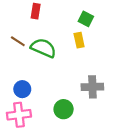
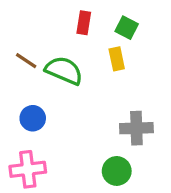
red rectangle: (36, 11) -> (84, 23), moved
blue circle: (22, 89) -> (33, 118), moved
green circle: (64, 109) -> (117, 171), moved

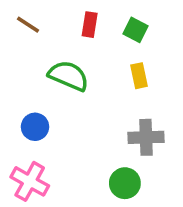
yellow rectangle: (117, 59) -> (139, 76), moved
brown line: (26, 61) -> (28, 25), moved
pink cross: (28, 169) -> (30, 181), turned 36

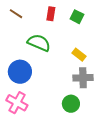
yellow rectangle: (139, 76) -> (79, 55), moved, turned -40
blue circle: (35, 127) -> (20, 72), size x1.5

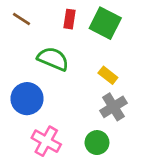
green square: (77, 17) -> (105, 23), size x1.6
gray cross: (83, 78) -> (113, 107), turned -30
pink cross: (17, 103) -> (46, 141), moved

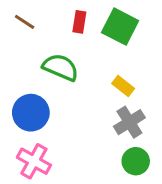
pink cross: (46, 141) -> (34, 161), moved
green circle: (97, 143) -> (136, 161), moved

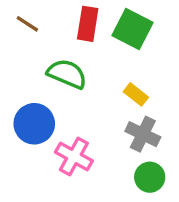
red rectangle: (79, 22) -> (88, 24), size x1.4
gray cross: (129, 122) -> (143, 134), turned -32
pink cross: (34, 161) -> (74, 156), moved

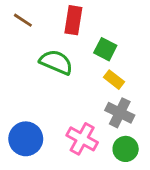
green square: (132, 29) -> (105, 49), moved, size x0.7
blue circle: (34, 124) -> (26, 139), moved
pink cross: (74, 156) -> (82, 139), moved

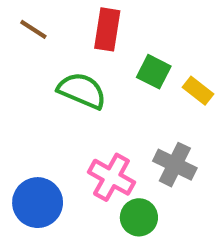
yellow rectangle: (114, 80) -> (198, 91), moved
pink cross: (82, 139) -> (111, 177), moved
green circle: (126, 149) -> (139, 217), moved

